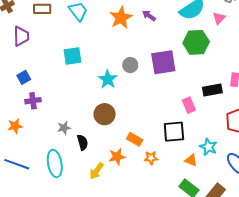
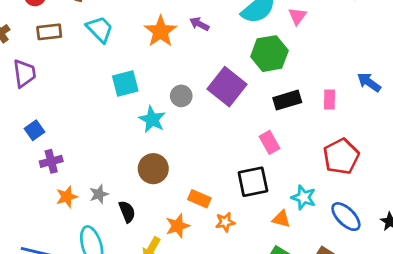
cyan square: (73, 56) -> (125, 84), moved
purple square: (163, 62) -> (227, 87), turned -36
black rectangle: (212, 90) -> (287, 100), moved
orange star: (15, 126) -> (67, 197), moved

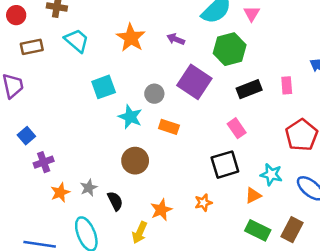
purple arrow: (199, 24) -> (176, 39), moved
orange rectangle: (199, 199) -> (169, 127), moved
orange triangle: (281, 219) -> (253, 195), turned -36

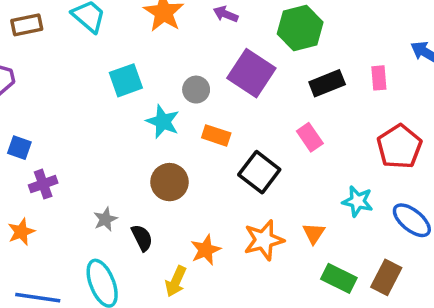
blue square: (26, 136) -> (19, 148), turned -30
black square: (225, 165) -> (259, 172), moved, turned -36
orange star: (60, 192) -> (21, 232), moved
orange triangle: (253, 195) -> (314, 233), moved, turned -30
orange star: (203, 203) -> (264, 240), size x1.6

